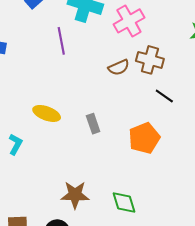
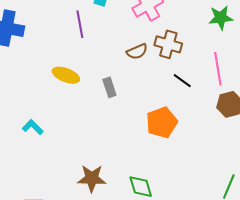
yellow ellipse: (47, 113) -> (66, 75), moved
gray rectangle: (93, 124) -> (109, 87), moved
cyan L-shape: (15, 144) -> (33, 127), turned -75

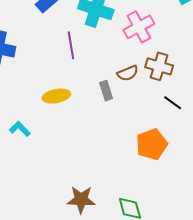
yellow ellipse: (66, 75) -> (56, 96), turned -32
gray rectangle: (109, 87) -> (106, 91), moved
cyan L-shape: (33, 127) -> (20, 129), moved

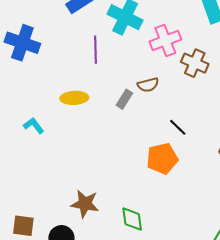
brown cross: (159, 66) -> (195, 63), moved
gray rectangle: (106, 91) -> (124, 99), turned 42
black line: (173, 103) -> (178, 127), moved

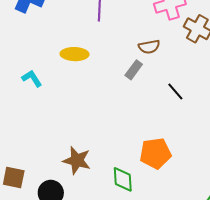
gray rectangle: (124, 99) -> (134, 70), moved
orange pentagon: (162, 159) -> (155, 153), moved

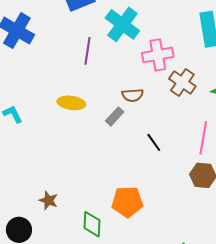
yellow ellipse: (75, 54) -> (71, 103), moved
brown star: (77, 160) -> (48, 200), size x0.7

